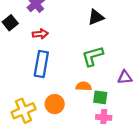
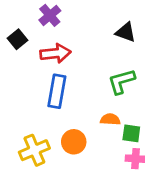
black triangle: (96, 17) -> (126, 32), turned 42
red arrow: (40, 34) -> (55, 53), size x1.5

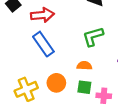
blue rectangle: (57, 91) -> (43, 44), turned -45
green square: (131, 133) -> (84, 87), moved

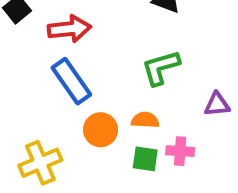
orange circle: (56, 83) -> (100, 130), moved
pink cross: (104, 96) -> (180, 151), moved

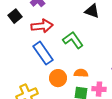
green L-shape: (161, 68) -> (73, 40), moved, turned 70

